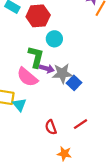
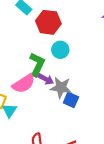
pink semicircle: (27, 77) -> (24, 84), turned -85
blue square: (74, 83) -> (71, 100), turned -32

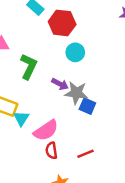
green L-shape: (37, 64) -> (29, 66), moved
pink semicircle: (24, 84) -> (46, 130), moved

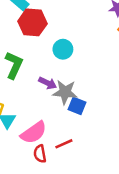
red hexagon: (62, 23) -> (32, 22), moved
red line: (85, 154) -> (64, 144), moved

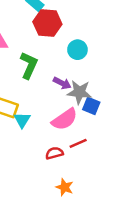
pink semicircle: (34, 133) -> (65, 119), moved
red semicircle: (40, 154) -> (54, 153), turned 84

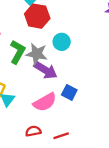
purple arrow: (62, 83) -> (46, 70), size x1.5
gray star: (79, 92) -> (37, 54), moved
red line: (78, 143) -> (61, 136), moved

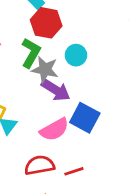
green L-shape: (18, 52) -> (31, 53), moved
blue square: (69, 92) -> (85, 118), size x1.5
red semicircle: (33, 131) -> (39, 165), size x1.5

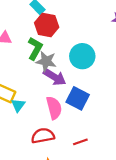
cyan circle: (76, 55) -> (82, 56), moved, size x1.5
pink semicircle: (54, 130) -> (54, 108), turned -75
red line: (74, 171) -> (80, 142), moved

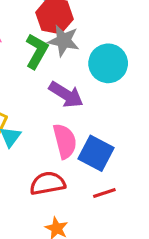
gray star: (46, 61) -> (64, 41), moved
blue square: (78, 98) -> (96, 153), moved

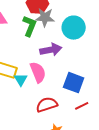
purple arrow: (66, 95) -> (51, 50), turned -35
pink semicircle: (65, 141) -> (38, 72), moved

